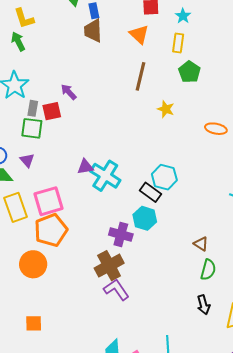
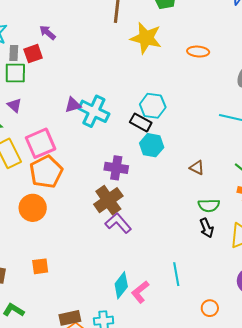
yellow star: (166, 109) -> (146, 38), size x1.8
cyan hexagon: (145, 218) -> (152, 145), moved
green semicircle: (208, 270) -> (209, 205), moved, turned 80

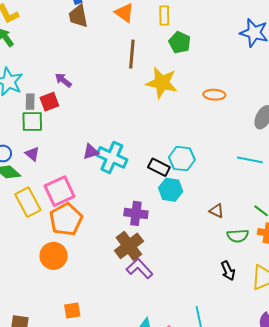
cyan hexagon: (153, 106) -> (182, 159), moved
green semicircle: (209, 205) -> (238, 236), moved
orange square: (40, 266) -> (72, 311), moved

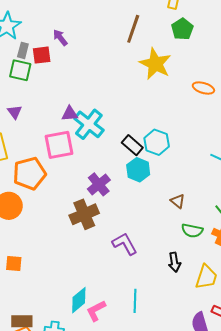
purple triangle: (32, 154) -> (15, 112), moved
pink square: (59, 191) -> (59, 145), moved
purple cross: (136, 213) -> (99, 184), turned 30
purple L-shape: (140, 269) -> (125, 244), moved

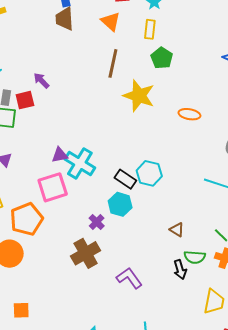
cyan hexagon: (138, 170) -> (120, 204), moved
purple cross: (99, 184) -> (97, 222), size x0.7
black arrow: (174, 262) -> (180, 270), moved

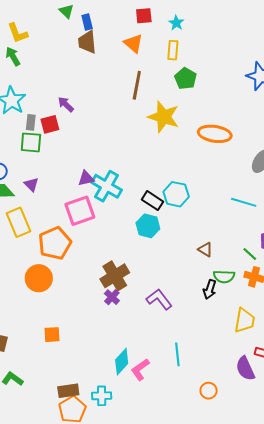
orange ellipse: (189, 114) -> (215, 134), size x1.5
purple cross: (97, 222) -> (112, 297), moved
black arrow: (180, 270) -> (210, 289), turned 36

